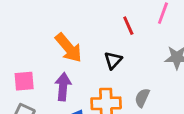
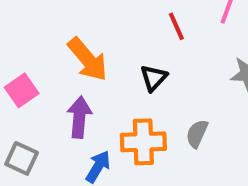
pink square: (24, 81) -> (22, 90), moved, turned -30

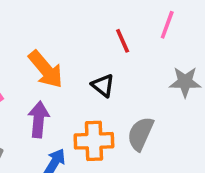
black triangle: (154, 78) -> (103, 85), turned -35
gray semicircle: (197, 134) -> (140, 134), size x1.4

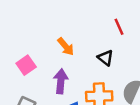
orange arrow: (46, 69) -> (66, 47), size x0.7

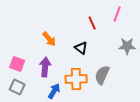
pink square: (26, 65) -> (17, 64), moved, turned -35

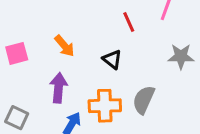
pink square: (17, 64) -> (17, 53), moved, turned -35

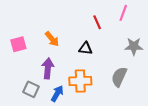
black triangle: (112, 59) -> (86, 48), turned -32
gray semicircle: (144, 100) -> (119, 77), moved
gray square: (17, 118) -> (31, 89), moved

